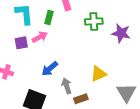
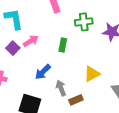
green rectangle: (49, 18) -> (63, 45), moved
purple square: (21, 43) -> (13, 48), turned -32

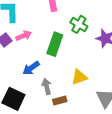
green cross: (84, 22) -> (79, 24), turned 30
green rectangle: (63, 45) -> (55, 44), size x1.6

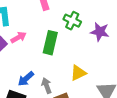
blue arrow: (31, 68) -> (26, 79), moved

